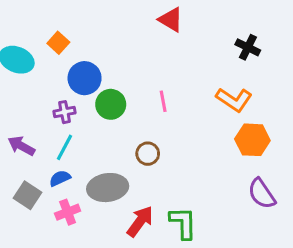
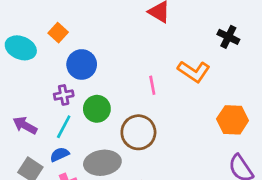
orange L-shape: (234, 100) -> (194, 71), moved
green circle: (111, 104) -> (97, 109), moved
brown circle: (148, 154) -> (138, 132), size x1.6

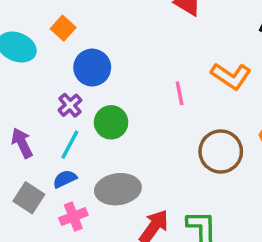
purple cross: (64, 95) -> (70, 105), turned -30
purple arrow: (25, 125) -> (22, 143), turned 35
brown circle: (138, 132) -> (221, 151), moved

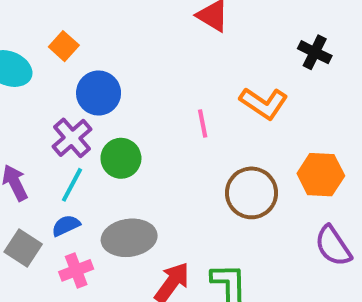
purple cross: (70, 105) -> (72, 138), size x1.4

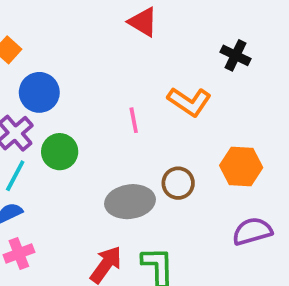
brown circle: (251, 193) -> (178, 183), size x0.7
gray ellipse: (129, 238) -> (130, 202), moved
purple semicircle: (333, 246) -> (252, 231), turned 108

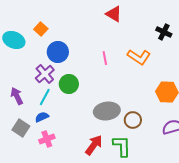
pink line: (134, 120) -> (105, 58), moved
brown circle: (178, 183) -> (133, 120), moved

